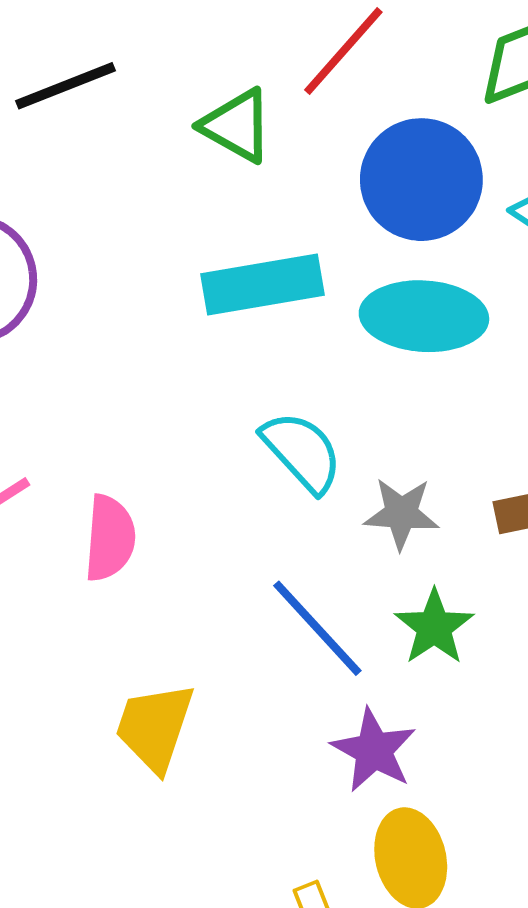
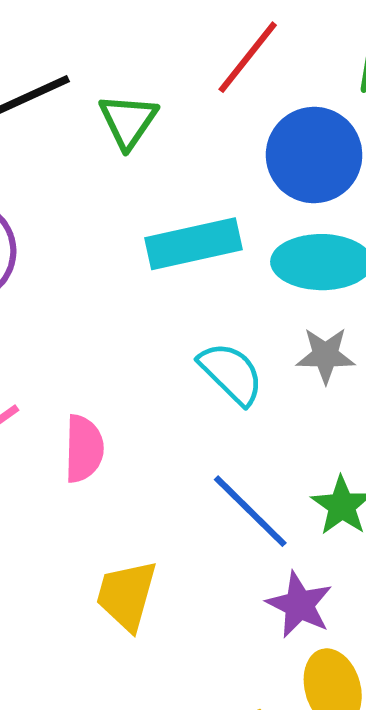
green triangle: (237, 126) -> (128, 121), moved, turned 38
gray star: (401, 513) -> (325, 355), moved

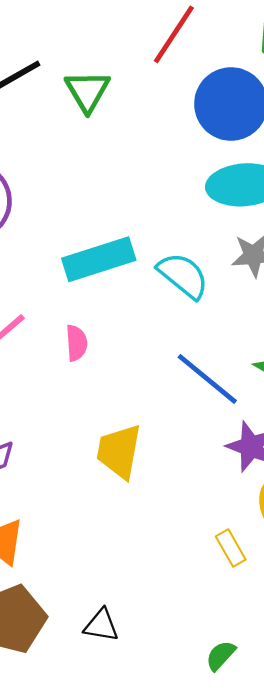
cyan rectangle: (194, 244) -> (99, 259), moved
pink semicircle: (84, 449) -> (76, 343), size x0.7

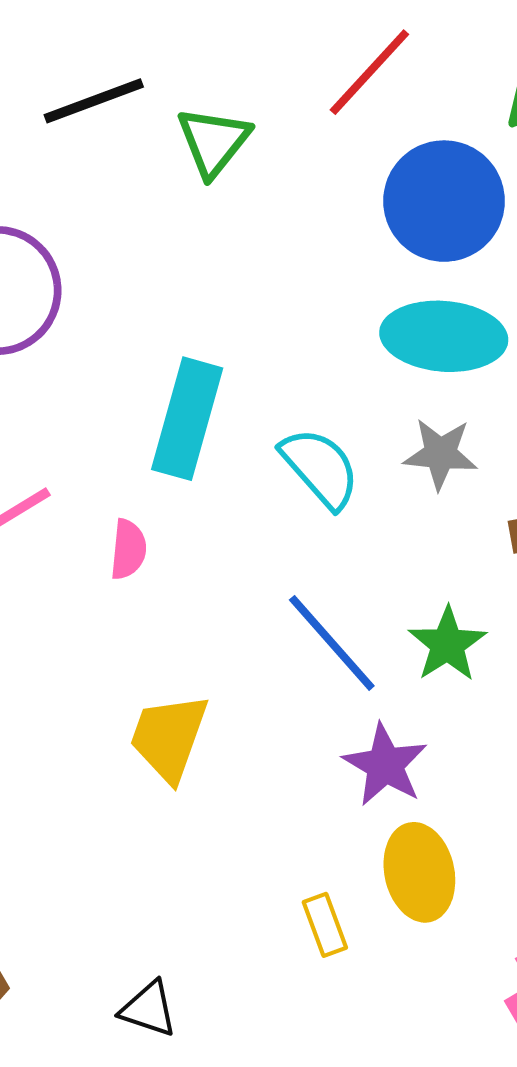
cyan rectangle: (99, 259) -> (187, 419), turned -66
black triangle: (101, 625) -> (149, 1009), moved

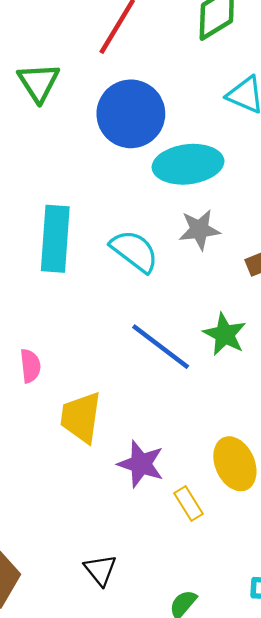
blue circle: (444, 201) -> (131, 114), moved
pink semicircle: (128, 549) -> (30, 366), moved
purple star: (385, 765) -> (141, 464), moved
black triangle: (149, 1009) -> (100, 570), turned 44

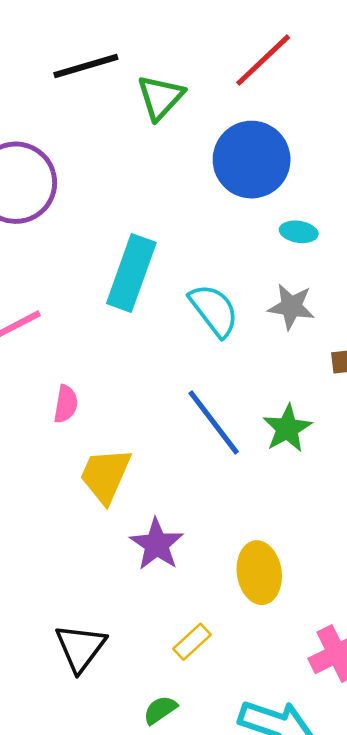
cyan ellipse: (188, 164) -> (299, 232), size x0.5
yellow rectangle: (189, 504) -> (192, 642), moved, turned 64
black triangle: (100, 570) -> (80, 648), size x1.4

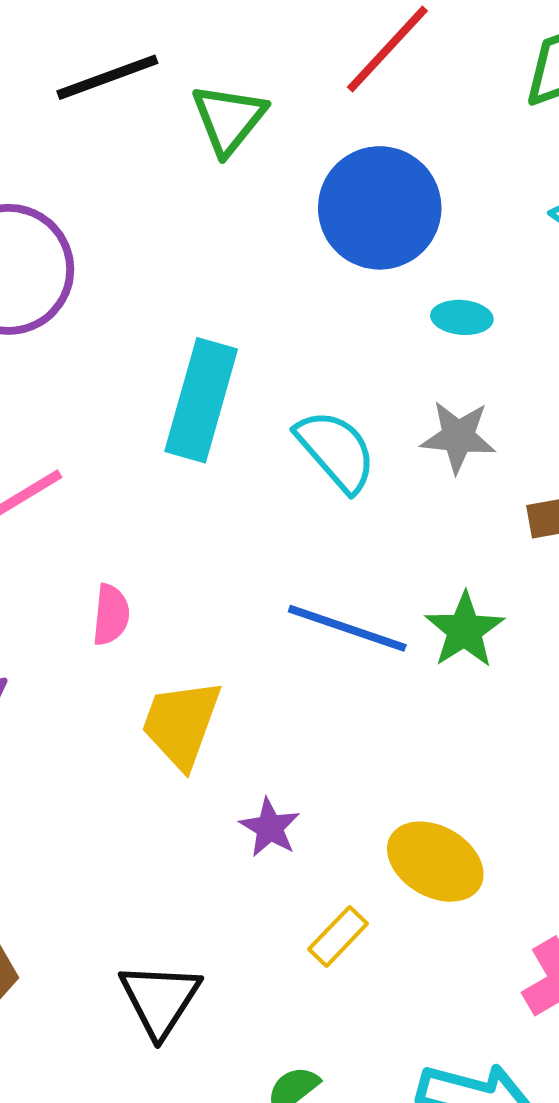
blue line: (214, 422) -> (347, 628), turned -30
purple star: (157, 544) -> (270, 828), size x0.7
yellow ellipse: (259, 573) -> (435, 862), turned -48
yellow rectangle: (192, 642) -> (338, 936), moved

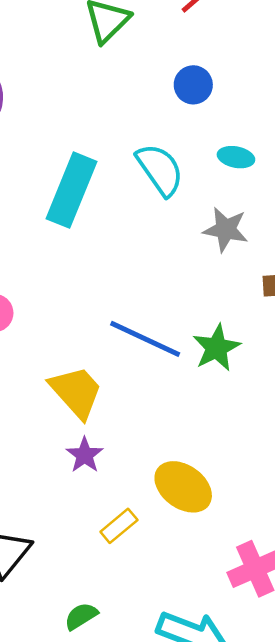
blue circle: (380, 208) -> (193, 85), size x0.5
cyan semicircle: (336, 451) -> (160, 170), moved
yellow trapezoid: (181, 724) -> (76, 392), moved, turned 112

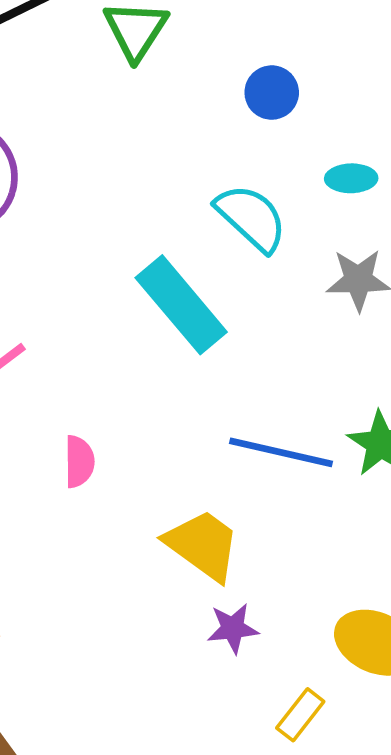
cyan rectangle: (72, 190) -> (181, 305), moved, turned -50
purple star: (85, 455) -> (233, 628), turned -30

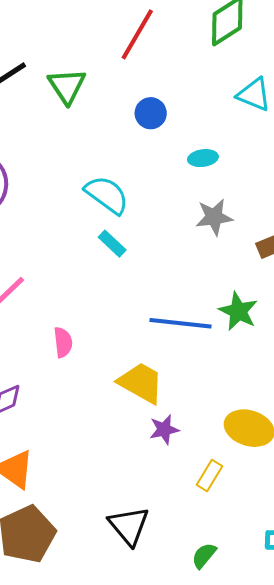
cyan semicircle: (251, 218) -> (107, 195), moved
cyan rectangle: (181, 305) -> (112, 244), size x0.5

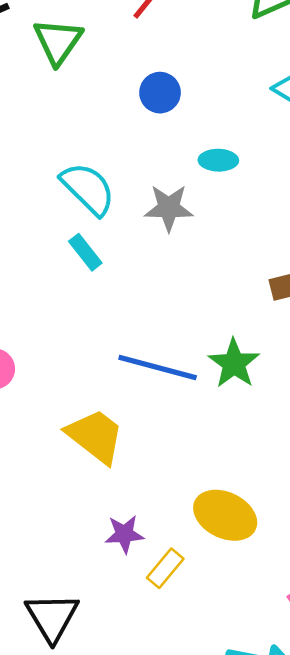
gray star: (214, 217) -> (169, 208), moved
purple star: (164, 429) -> (124, 534), moved

